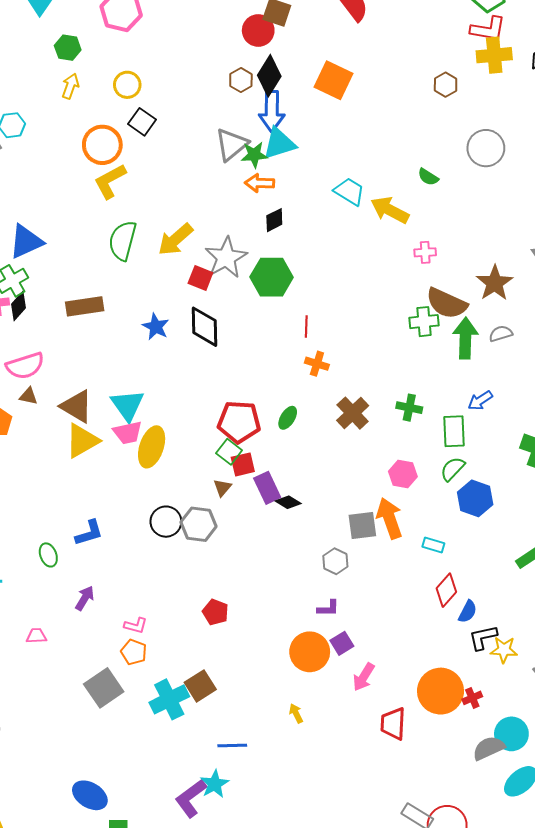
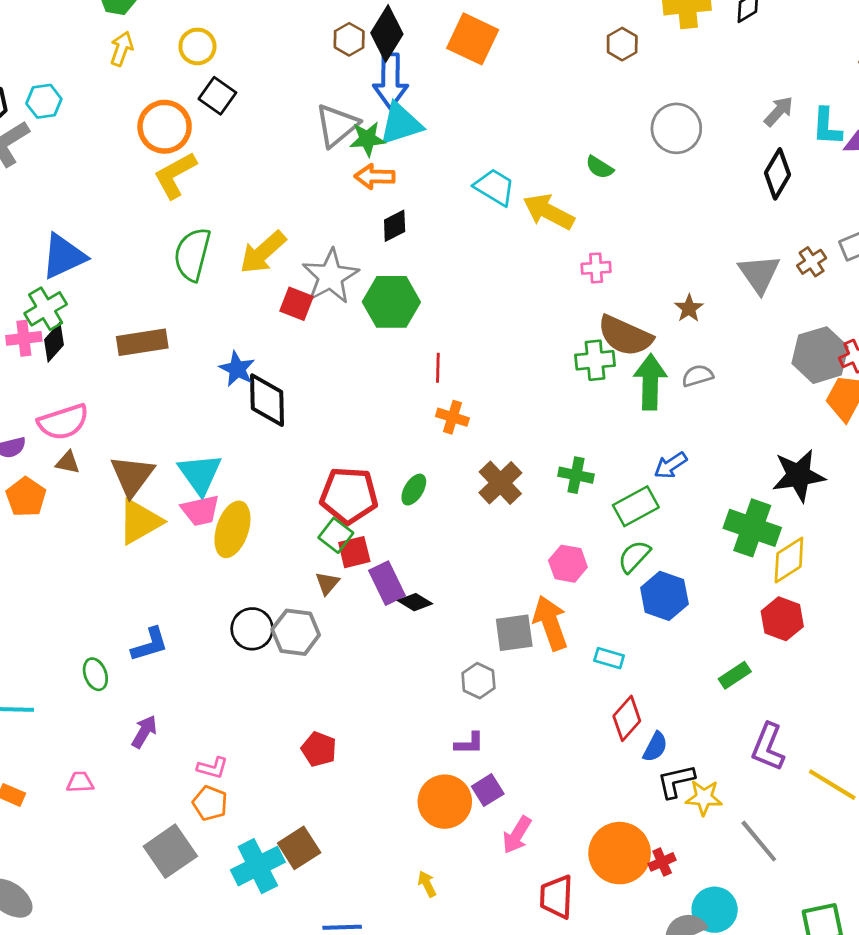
brown star: (495, 283) -> (689, 308), size x0.6
black diamond: (205, 327) -> (267, 400), moved
brown triangle: (77, 406) -> (132, 476), turned 36
green rectangle: (454, 431) -> (636, 506), turned 64

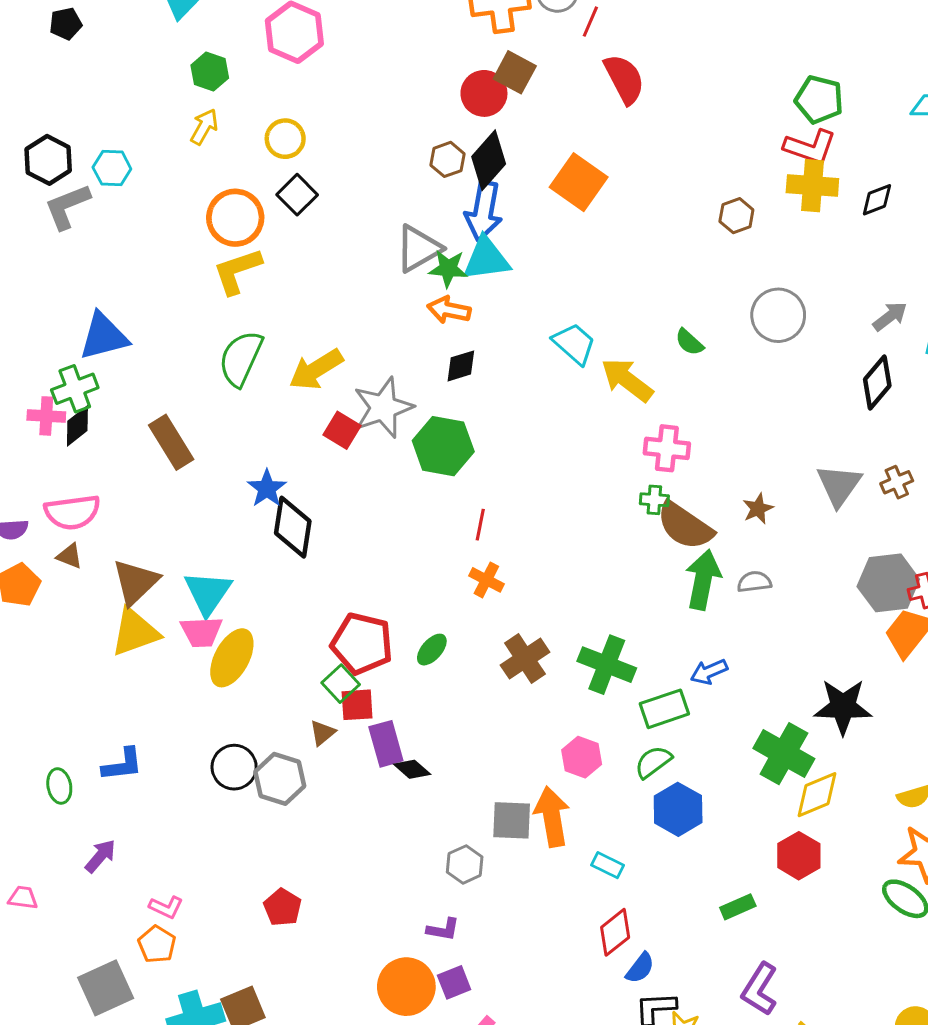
pink cross: (596, 268) -> (667, 448), size x1.4
brown rectangle: (142, 342) -> (171, 442), turned 57
green cross: (595, 360) -> (654, 500), moved, size x0.7
green cross: (576, 475) -> (607, 665), size x1.5

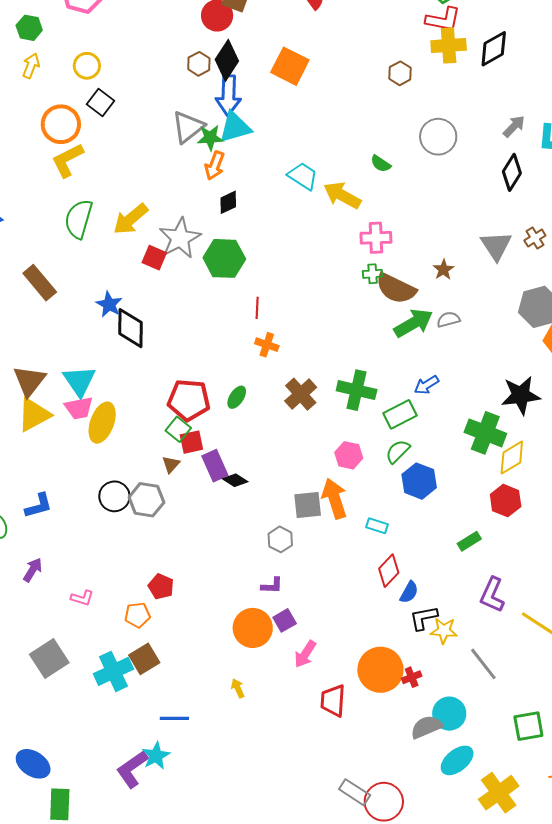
black diamond: (877, 200) -> (494, 49), size x1.5
orange arrow: (449, 310) -> (215, 166), turned -72
green arrow: (703, 580) -> (413, 323), turned 57
orange pentagon: (157, 944) -> (137, 615), moved, turned -30

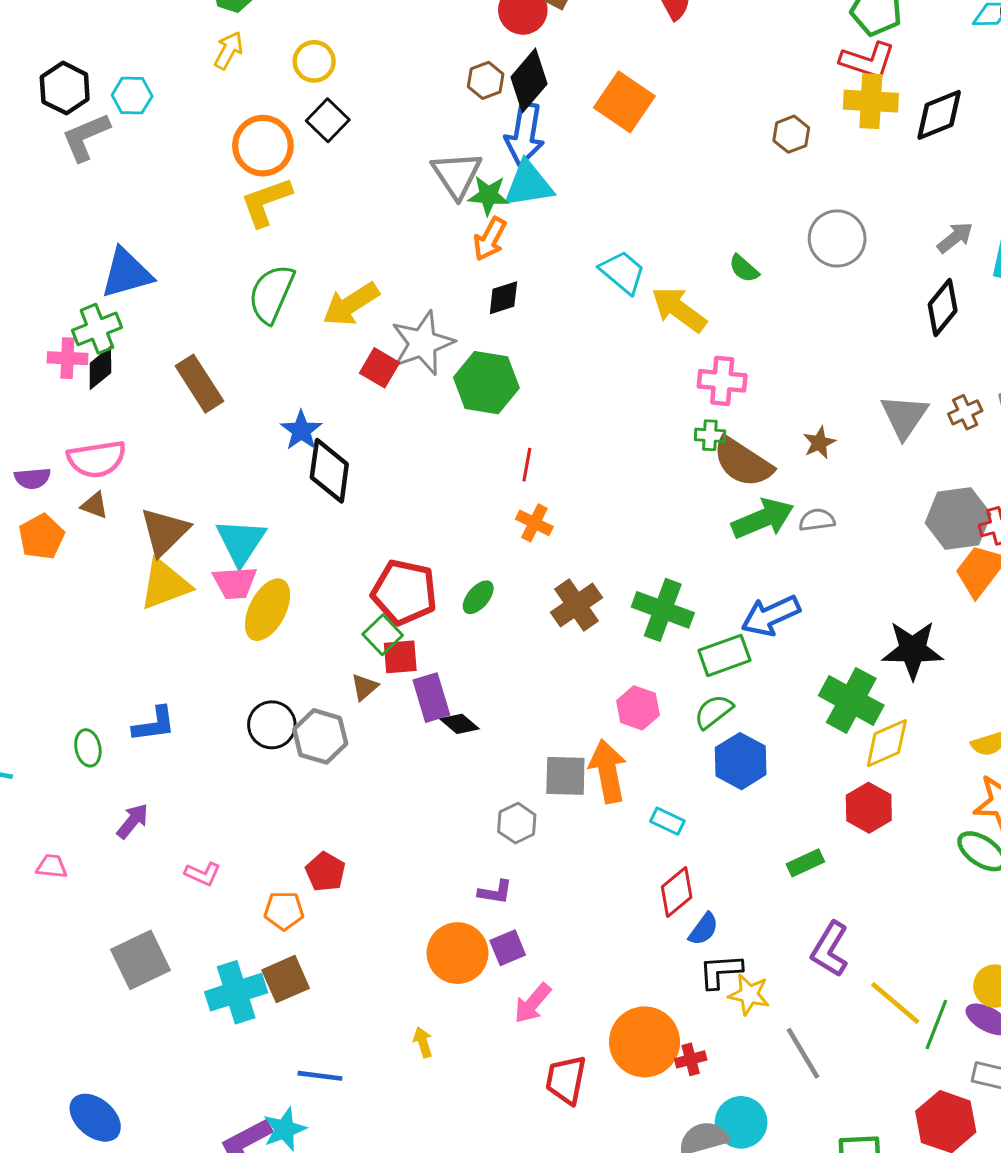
gray triangle: (188, 127) -> (457, 175), turned -33
blue arrow: (427, 385) -> (771, 616), size x1.5

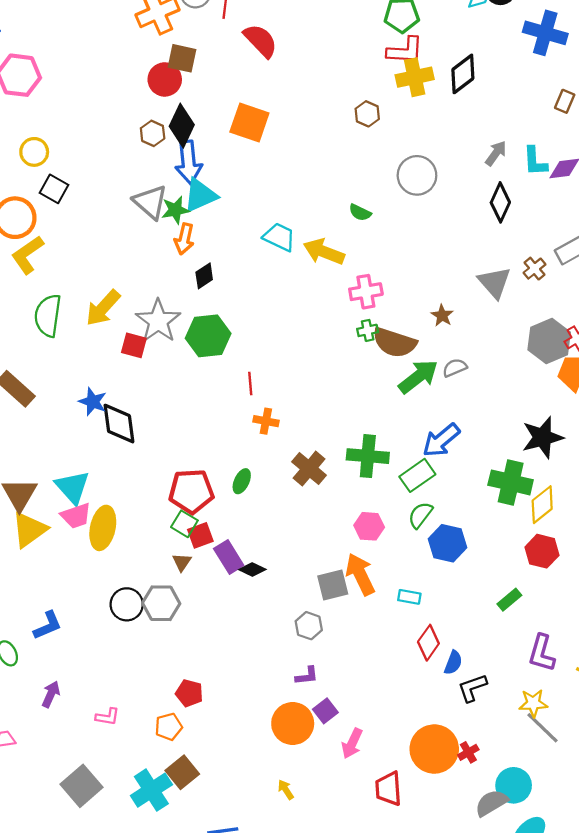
yellow star: (749, 995) -> (533, 703), moved

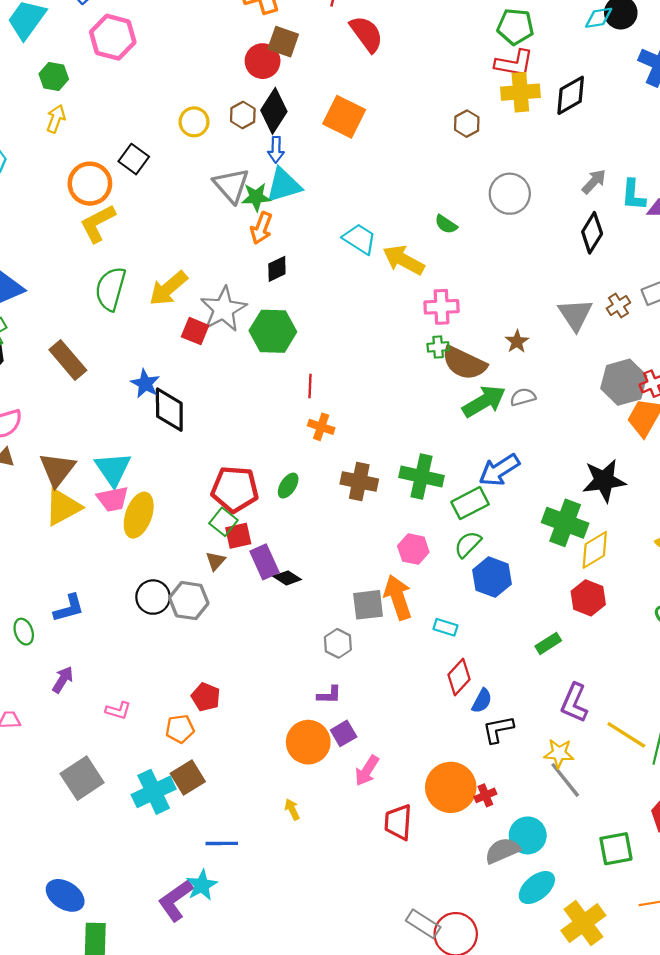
yellow circle: (34, 152) -> (194, 122), moved
blue arrow: (189, 162) -> (276, 150), size x0.6
brown cross: (309, 469) -> (359, 481), turned -36

